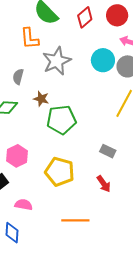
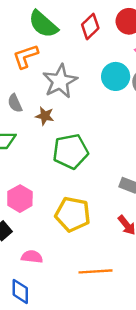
orange L-shape: (30, 38) -> (26, 56), turned 80
gray semicircle: (18, 77) -> (15, 103), turned -35
brown star: (41, 99) -> (45, 116), moved

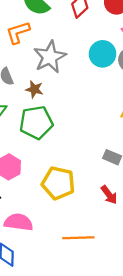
green pentagon: (70, 151) -> (36, 122), moved
pink semicircle: (32, 257) -> (19, 222), size x1.4

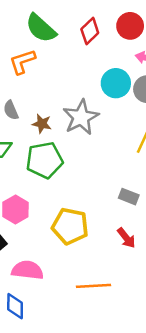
gray star: (50, 57) -> (81, 117), moved

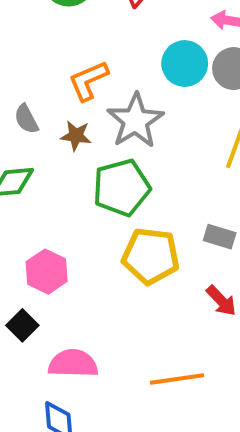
orange L-shape: (22, 62) -> (88, 81), moved
green pentagon: (45, 160) -> (122, 188), moved
yellow pentagon: (70, 226) -> (151, 256), moved

